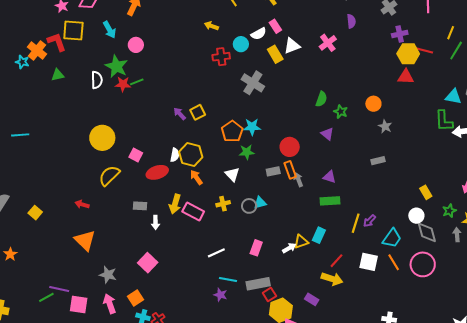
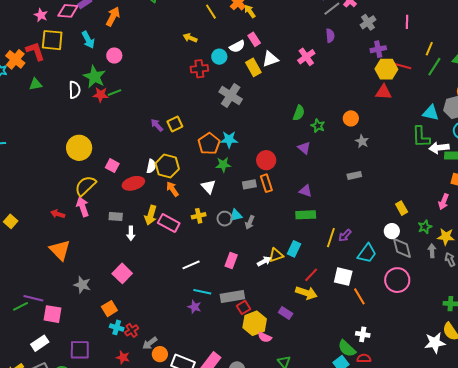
gray arrow: (298, 180) -> (250, 222), moved, turned -136
orange line: (394, 262) -> (359, 296), moved
pink arrow: (110, 304) -> (83, 207), moved

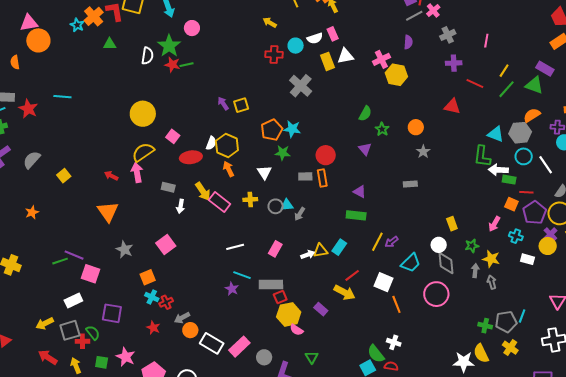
yellow hexagon: (386, 69) -> (396, 75), moved
yellow arrow: (151, 215) -> (203, 191), turned -60

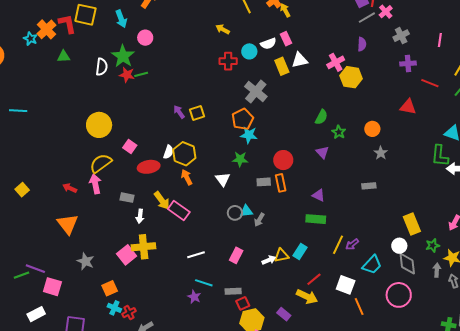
orange pentagon: (272, 130) -> (243, 119), moved
yellow cross: (250, 200) -> (144, 247), moved, size x1.6
yellow rectangle: (452, 224) -> (412, 224), size x1.5
gray rectangle: (271, 285) -> (233, 291), size x0.7

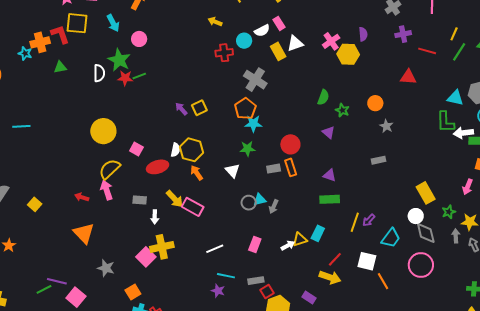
orange cross: (47, 29) -> (40, 42), turned 36
purple semicircle: (362, 44) -> (363, 34), moved
pink square: (52, 287) -> (76, 297), turned 30

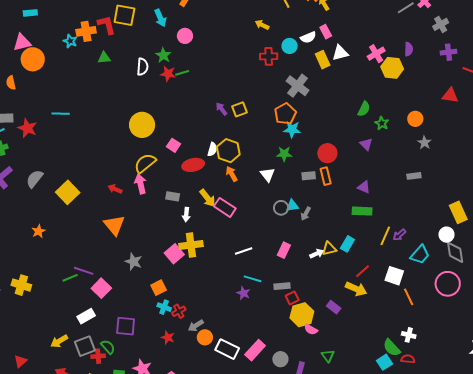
green star: (119, 60) -> (163, 55), size x0.7
yellow square: (35, 204) -> (68, 192), size x1.6

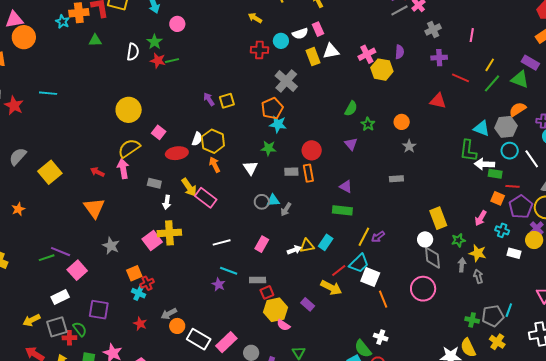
cyan trapezoid: (420, 255) -> (359, 263), moved
red cross: (179, 311) -> (147, 283), moved

